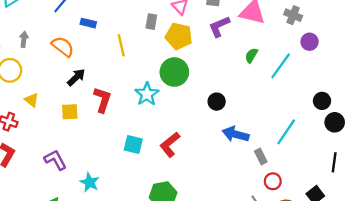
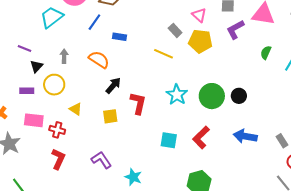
gray rectangle: (151, 22) -> (175, 30), turned -48
yellow line: (121, 45) -> (163, 54), moved, turned -48
green circle: (174, 72) -> (212, 96), moved
blue arrow: (236, 134) -> (245, 136), moved

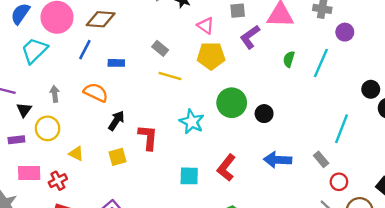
gray rectangle: (175, 30) -> (160, 48), moved
green circle: (212, 96) -> (232, 103), moved
red cross: (57, 130) -> (58, 181), turned -35

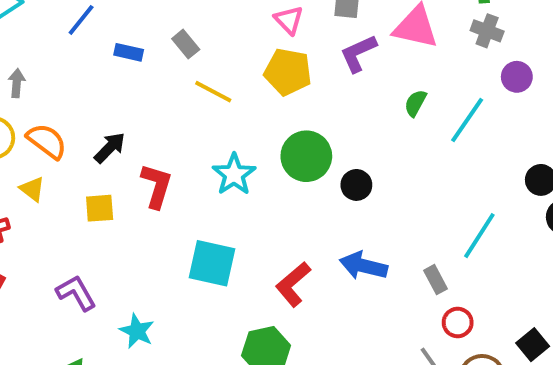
gray rectangle: (160, 48) -> (186, 44), moved
orange semicircle: (96, 92) -> (47, 141), moved
red L-shape: (226, 168) -> (293, 284), moved
cyan square: (189, 176) -> (212, 263), size x1.4

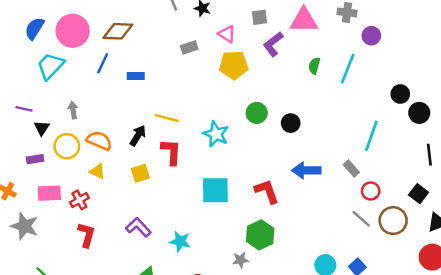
gray rectangle: (186, 44) -> (189, 47), moved, turned -56
yellow line: (213, 92) -> (167, 118), moved
green circle: (306, 156) -> (257, 113), size x0.7
red L-shape: (293, 284) -> (267, 191), turned 124

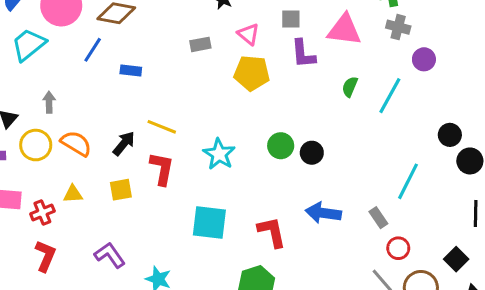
purple L-shape: (273, 44) -> (303, 54), turned -65
green circle: (257, 113) -> (281, 146), moved
yellow triangle: (97, 171) -> (73, 194), moved, turned -35

